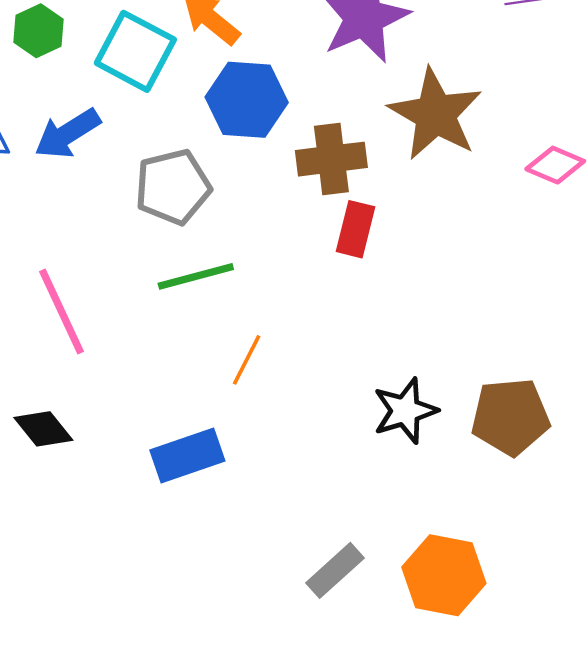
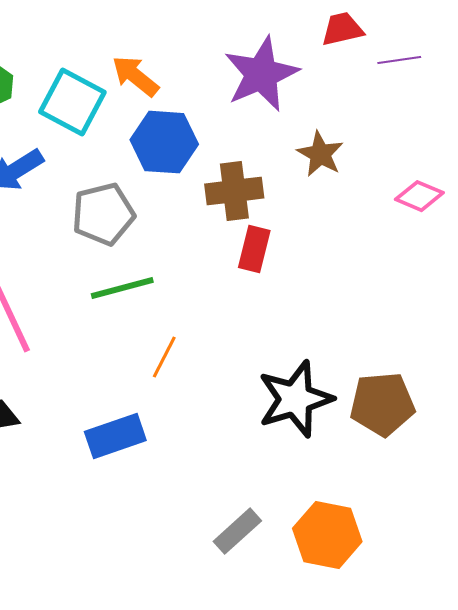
brown star: (435, 114) -> (320, 154), size x0.6
black star: (405, 411) -> (295, 399), size x1.4

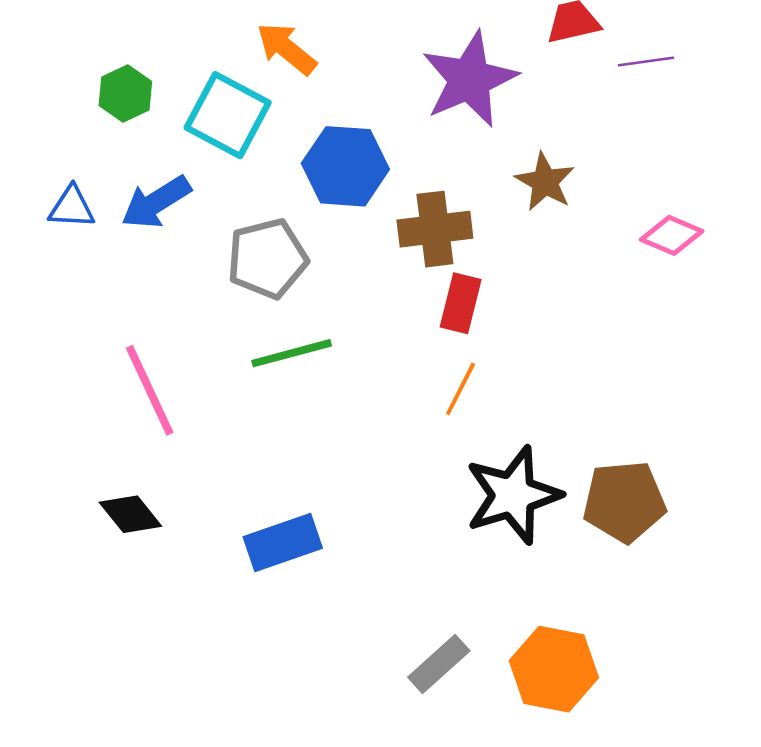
orange arrow: (135, 76) -> (287, 49), moved
orange line: (164, 357) -> (461, 389), moved

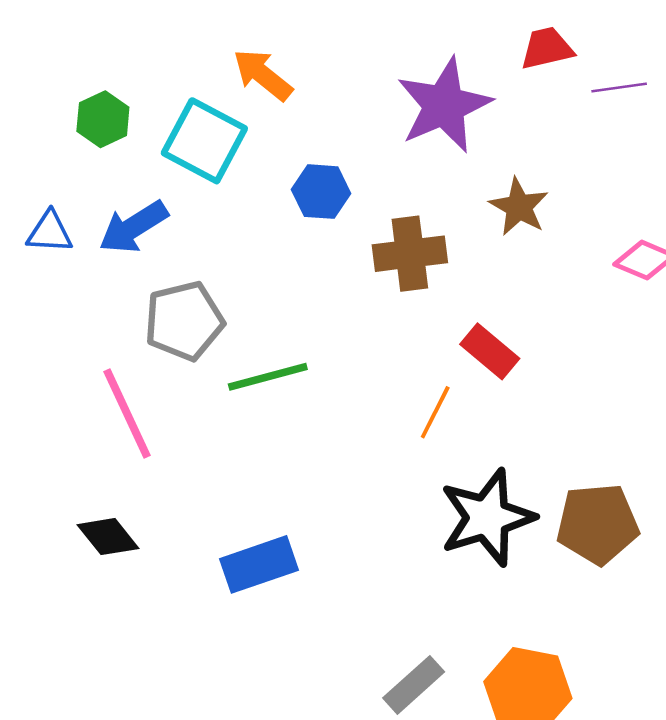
blue hexagon: (345, 166) -> (321, 192), size x0.7
gray pentagon: (267, 258) -> (184, 321), moved
red rectangle: (461, 303) -> (490, 351), moved, turned -64

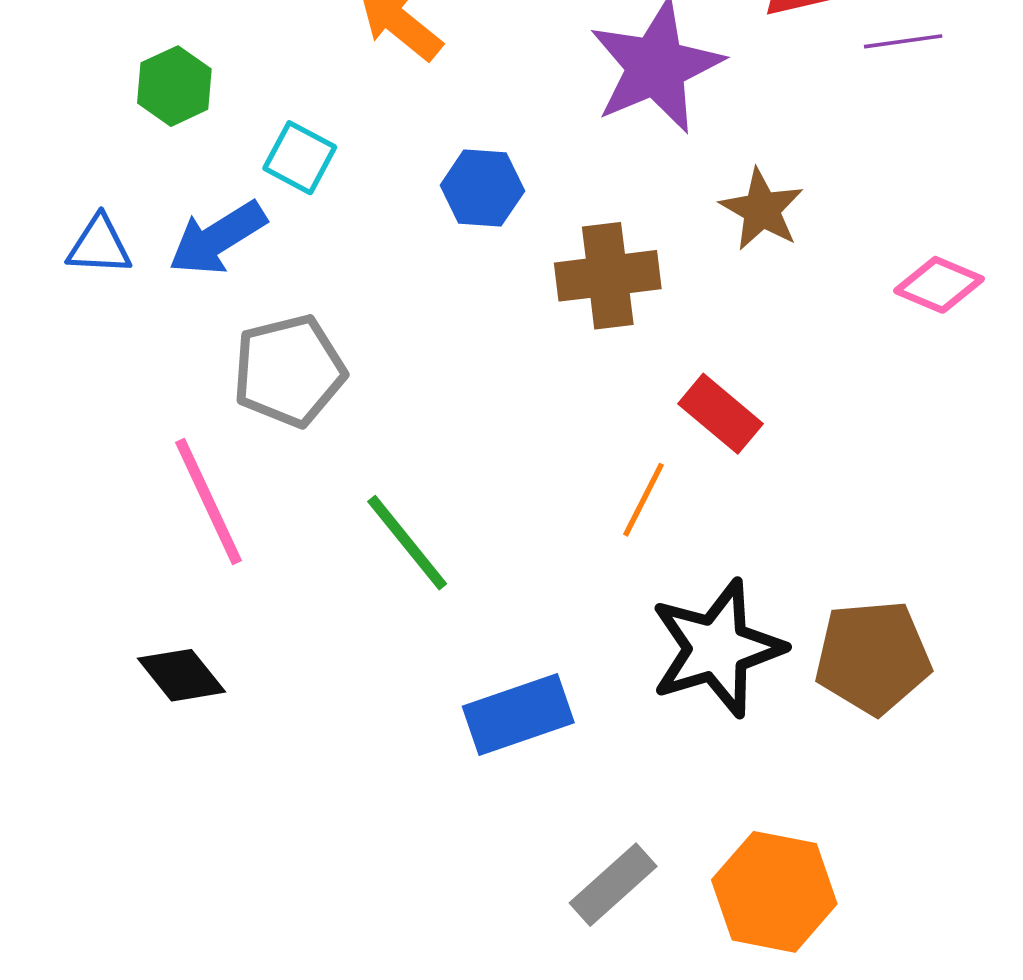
cyan square: (204, 141) -> (300, 158), moved, size x0.6
green line: (268, 377) -> (407, 543), moved, turned 66
blue rectangle: (259, 564) -> (518, 715), moved

